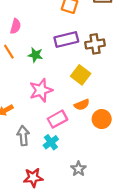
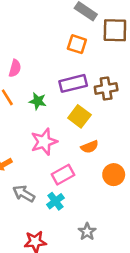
yellow square: (81, 75) -> (79, 116), moved
orange semicircle: (82, 105) -> (90, 147), moved
gray arrow: (23, 136) -> (24, 194), turned -54

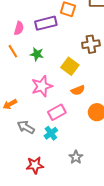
purple rectangle: (73, 83) -> (46, 23), moved

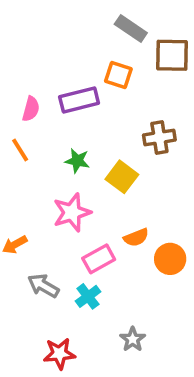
green star: (37, 54) -> (77, 161), moved
orange semicircle: (78, 90) -> (136, 237), moved

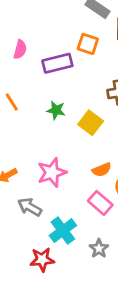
pink semicircle: (31, 109) -> (20, 49), moved
pink star: (72, 212) -> (52, 172), moved
pink rectangle: (99, 259) -> (100, 203), moved, turned 70
cyan cross: (88, 296) -> (63, 231), moved, size x1.4

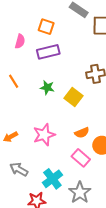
orange square: (88, 44) -> (46, 27), moved
gray arrow: (30, 207) -> (19, 169), moved
gray star: (99, 249) -> (80, 192), size x1.5

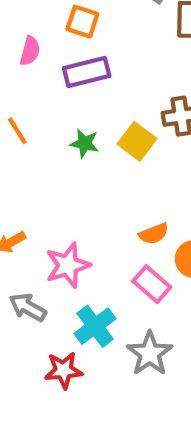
yellow square: (73, 97) -> (137, 141), moved
pink star: (44, 135) -> (68, 265), moved

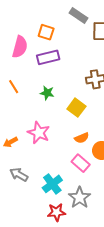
pink semicircle: (30, 51) -> (20, 47), size x1.5
yellow square: (137, 141) -> (76, 108), moved
pink star: (68, 265) -> (39, 133), moved, turned -30
red star: (64, 370) -> (57, 212), moved

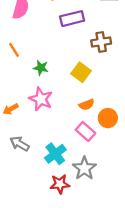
purple rectangle: (48, 57) -> (72, 19), moved
green star: (47, 93) -> (41, 68), moved

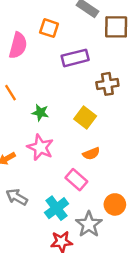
orange circle: (108, 118) -> (115, 204), moved
pink rectangle: (86, 131) -> (76, 180), moved

